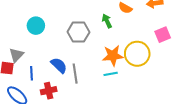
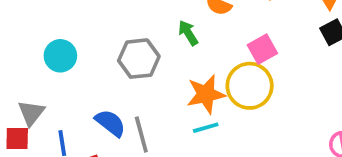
pink square: (163, 35) -> (262, 49), moved

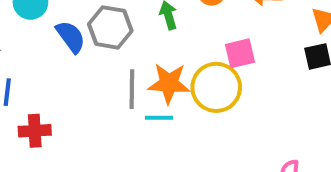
blue semicircle: (110, 123) -> (71, 37), moved
gray line: (141, 135) -> (132, 89), moved

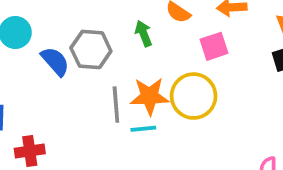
pink square: (240, 53) -> (214, 46), moved

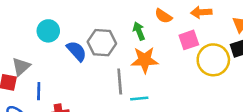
orange star: (150, 96) -> (145, 60), moved
yellow circle: (194, 96) -> (213, 60), moved

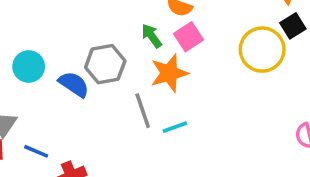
pink square: (189, 40) -> (188, 37), moved
blue line: (39, 91) -> (36, 151), turned -54

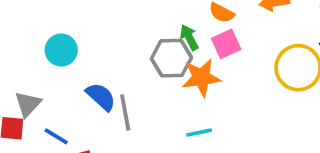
gray hexagon: (105, 64) -> (171, 58), moved
blue semicircle: (74, 84) -> (101, 97), moved
gray line: (143, 111) -> (125, 113), moved

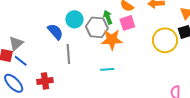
cyan circle: (61, 50) -> (74, 19), moved
blue semicircle: (101, 97) -> (55, 32), moved
blue line: (56, 136) -> (21, 61), moved

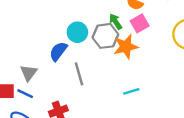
blue semicircle: (55, 32) -> (58, 51), turned -90
gray triangle: (16, 43) -> (29, 73), moved
cyan line: (107, 69) -> (131, 91), moved

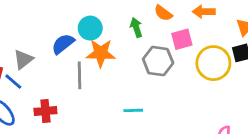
pink square: (140, 23) -> (182, 39), moved
gray hexagon: (105, 36) -> (158, 61), moved
orange star: (126, 47) -> (101, 53), moved

